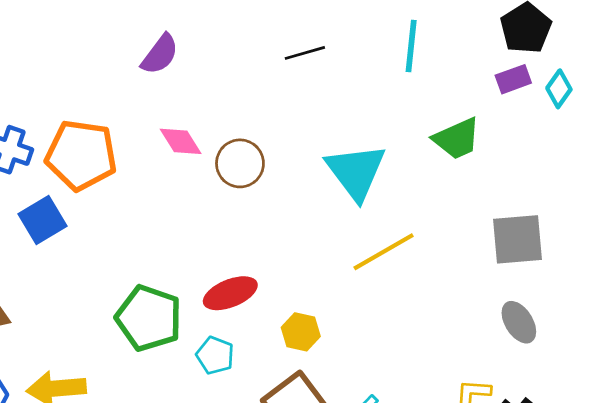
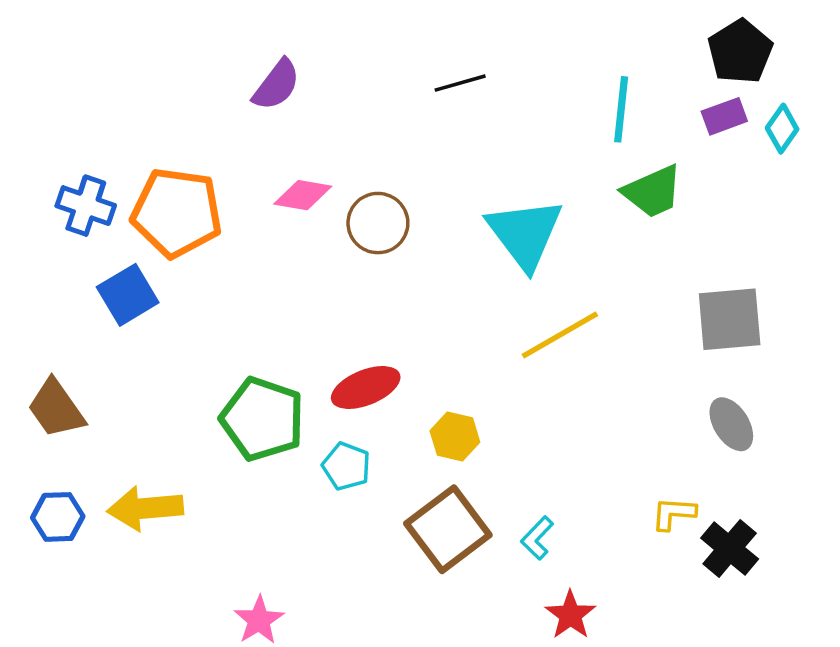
cyan line: (411, 46) -> (621, 109), moved
pink diamond: (181, 141) -> (303, 195), turned -48

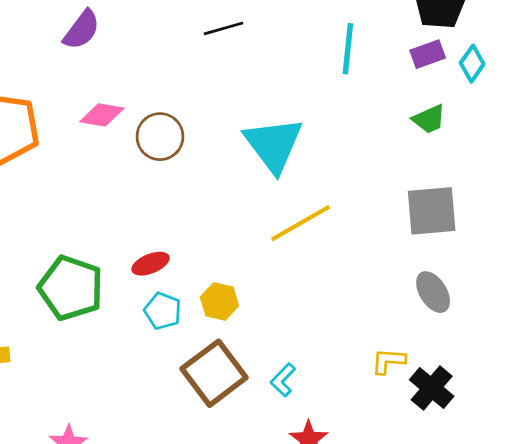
green trapezoid: (653, 192) -> (429, 119), moved, size x0.7
red ellipse: (366, 388) -> (151, 264), size x0.7
cyan pentagon: (346, 466) -> (163, 311), moved

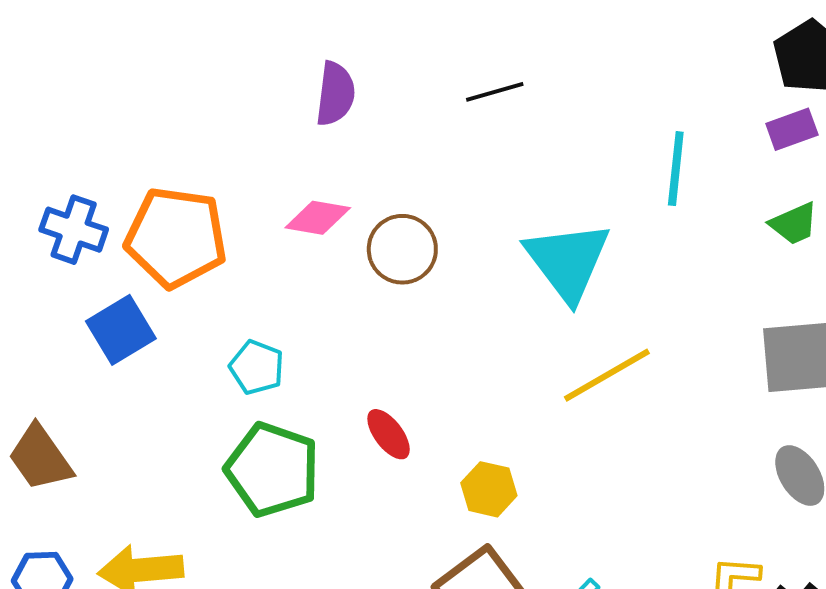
purple semicircle: (82, 30) -> (335, 94), moved, turned -30
cyan line: (348, 49) -> (676, 169), moved
red ellipse: (151, 264) -> (389, 434), turned 75
cyan pentagon: (163, 311) -> (257, 367), moved

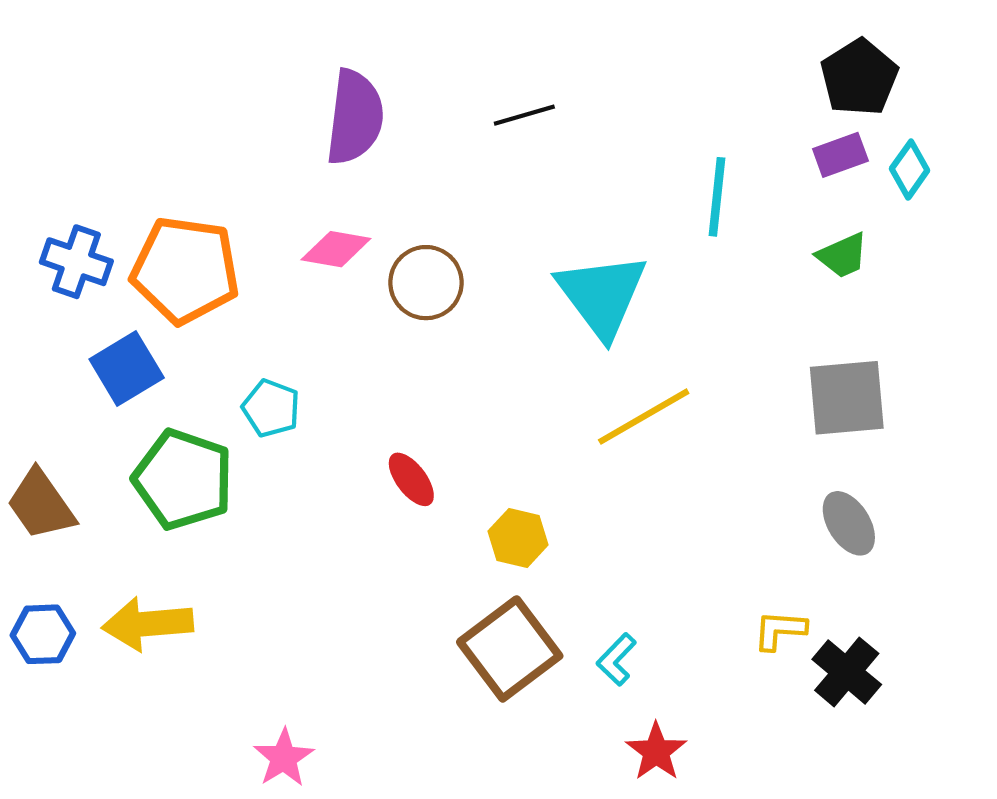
purple semicircle: (335, 94) -> (355, 117), size x1.4
green pentagon: (272, 470) -> (183, 479), moved

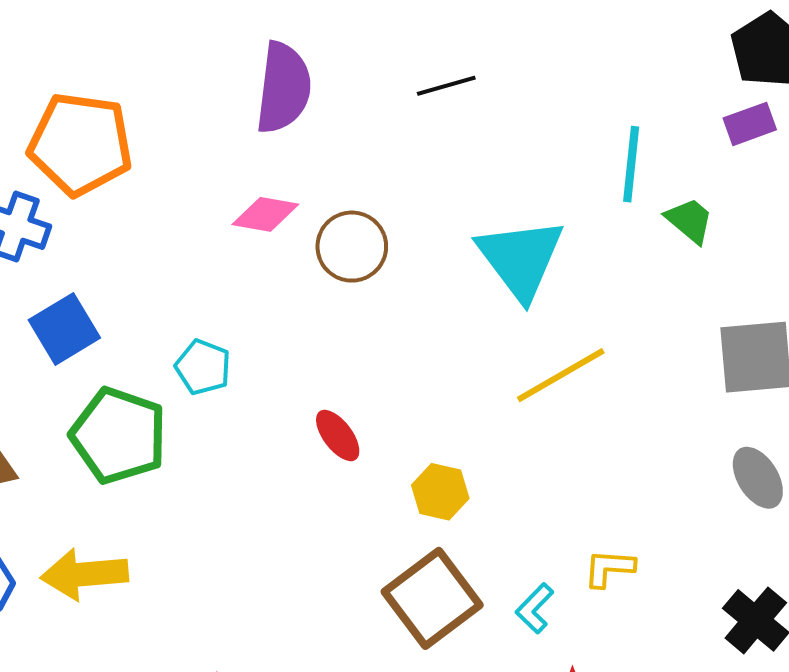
green trapezoid: (843, 255) -> (689, 220), moved, turned -116
orange pentagon: (185, 270) -> (80, 144), moved
yellow L-shape: (780, 630) -> (609, 568), moved

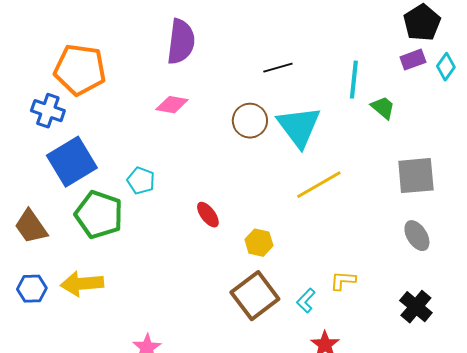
black line: (446, 86) -> (278, 68), moved
brown circle: (352, 247) -> (250, 121), moved
blue square: (64, 329) -> (72, 162), size x1.4

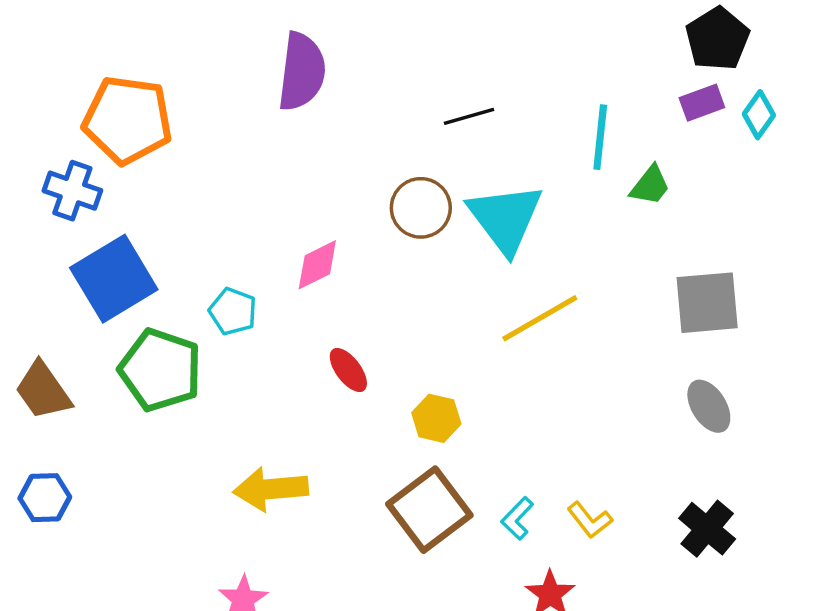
pink diamond: (172, 105) -> (317, 265), moved, turned -36
green trapezoid: (383, 108) -> (650, 185), turned 88
yellow L-shape: (343, 281) -> (590, 520), moved, turned -132
yellow arrow: (82, 284) -> (271, 489), moved

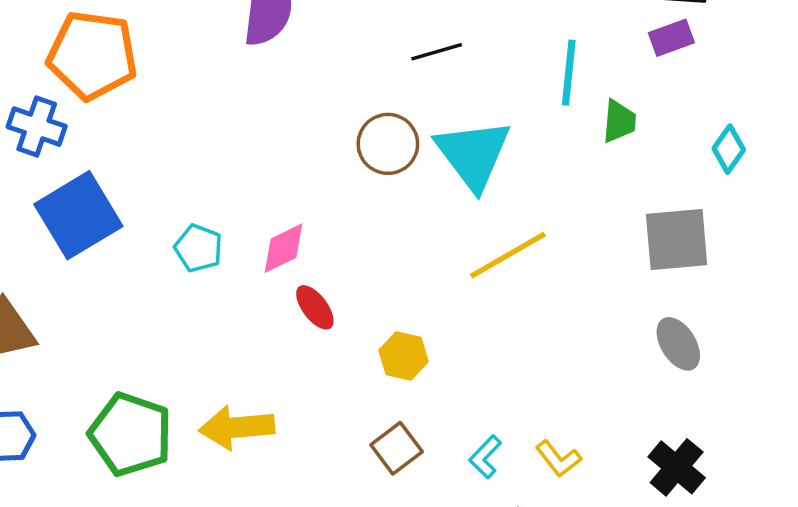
cyan diamond: (759, 115) -> (729, 149), moved
green trapezoid: (650, 185) -> (619, 121), turned -33
pink diamond: (317, 265) -> (284, 248), moved
green pentagon: (160, 370) -> (131, 434), moved
brown square: (429, 510) -> (397, 448), size x0.6

